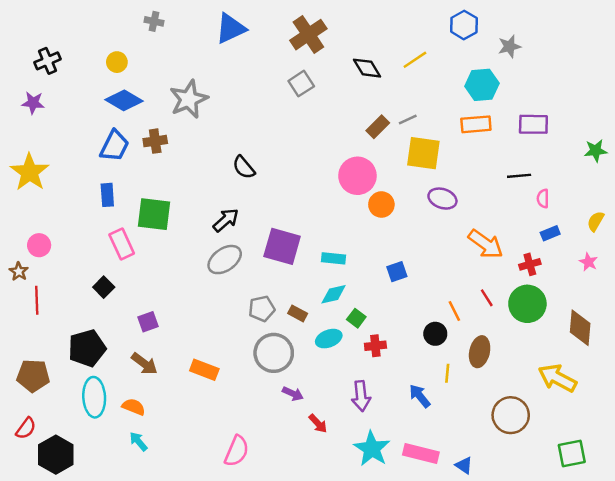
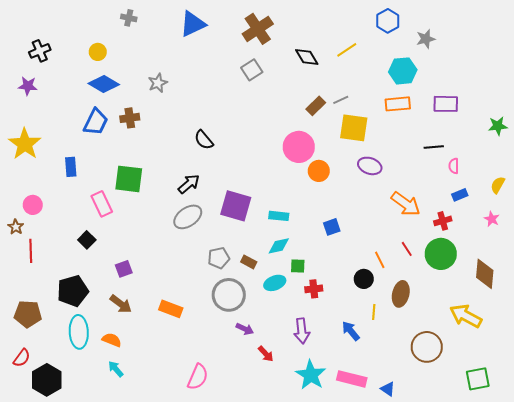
gray star: (189, 99) -> (158, 83), size x0.6
blue rectangle: (107, 195) -> (71, 167), moved
green square: (356, 318) -> (298, 266), turned -35

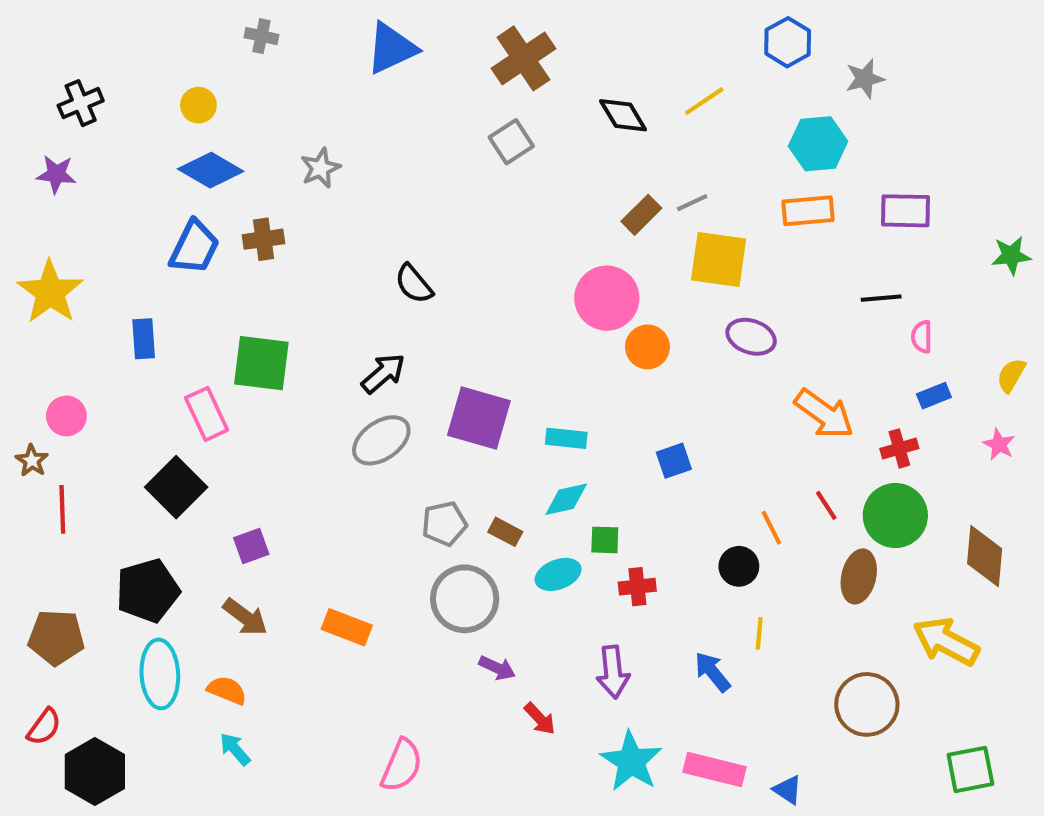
black square: (87, 240) -> (176, 487), size x1.6
brown ellipse: (401, 294) -> (859, 576), moved

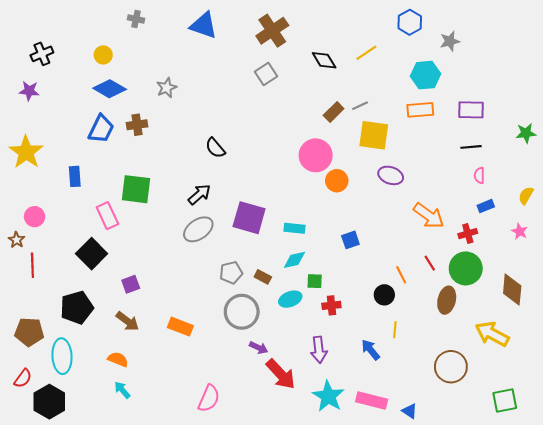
blue triangle: (391, 48) -> (204, 25), turned 44
black line: (881, 298) -> (471, 147), moved
cyan ellipse: (160, 674) -> (62, 356), moved
red arrow: (540, 719) -> (281, 374), size x1.8

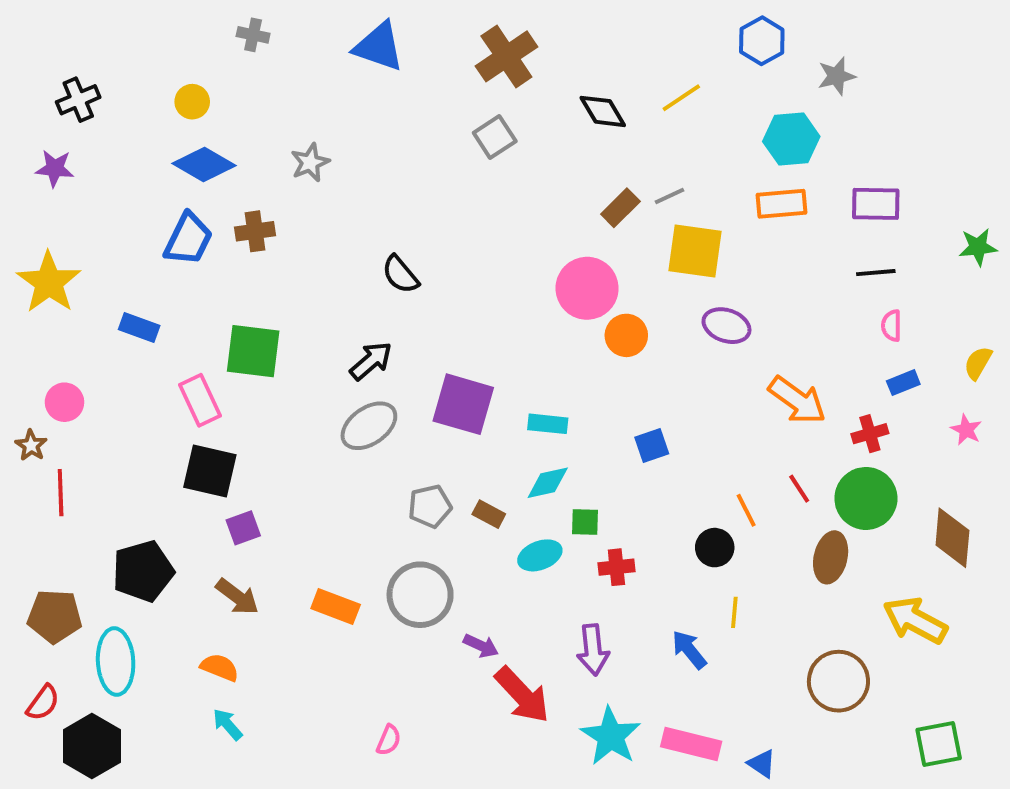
blue rectangle: (75, 176) -> (139, 328), turned -66
black square: (92, 254) -> (210, 471), moved, turned -32
gray circle: (242, 312) -> (420, 595), moved
pink semicircle: (209, 398) -> (389, 740), size x0.6

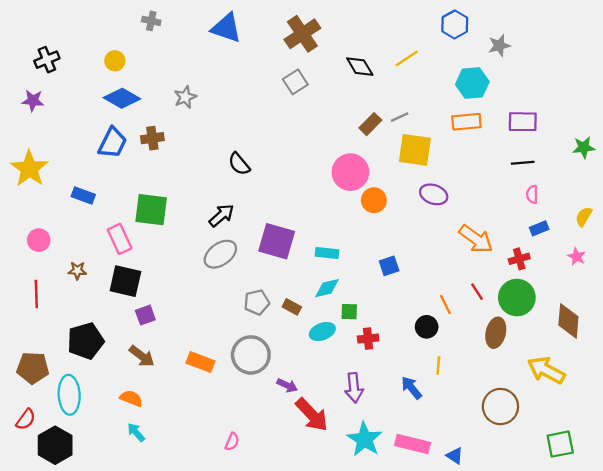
brown star: (31, 445) -> (77, 271), moved, turned -30

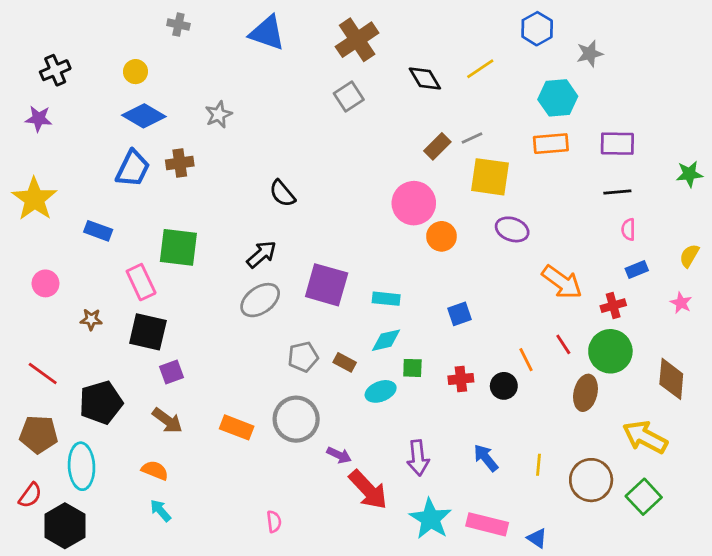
red line: (36, 294) -> (43, 373), moved, turned -52
red cross: (368, 339) -> (461, 379), moved
yellow line: (438, 365) -> (538, 465), moved
pink semicircle: (232, 442) -> (274, 522), turned -30
green square: (560, 444) -> (644, 497), moved, turned -32

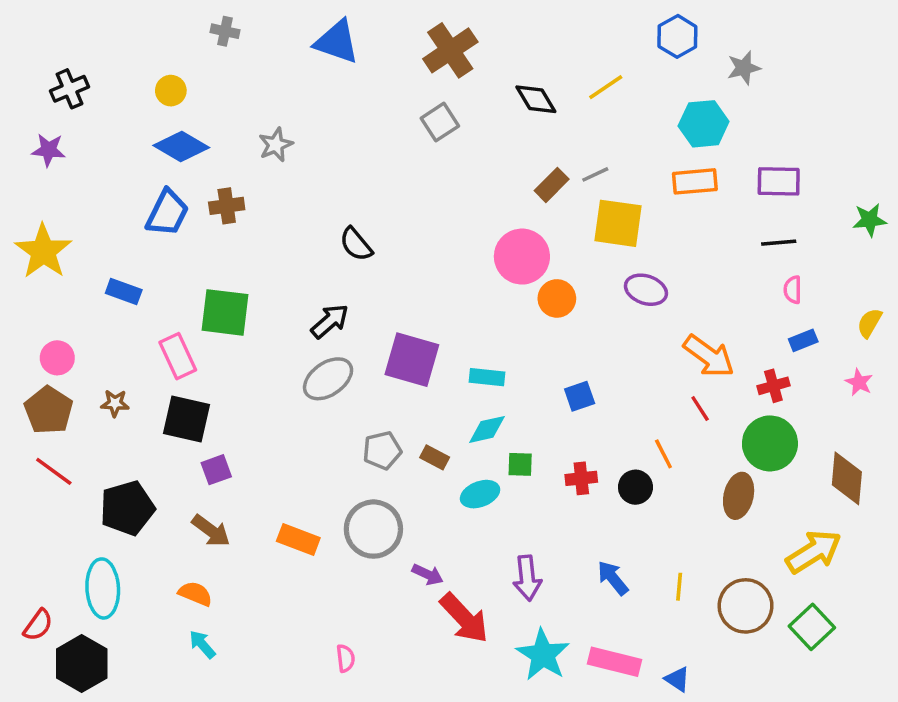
red line: (563, 344) -> (700, 409), moved
brown pentagon: (39, 434) -> (49, 410), moved, turned 30
yellow arrow: (645, 437) -> (814, 552), turned 120

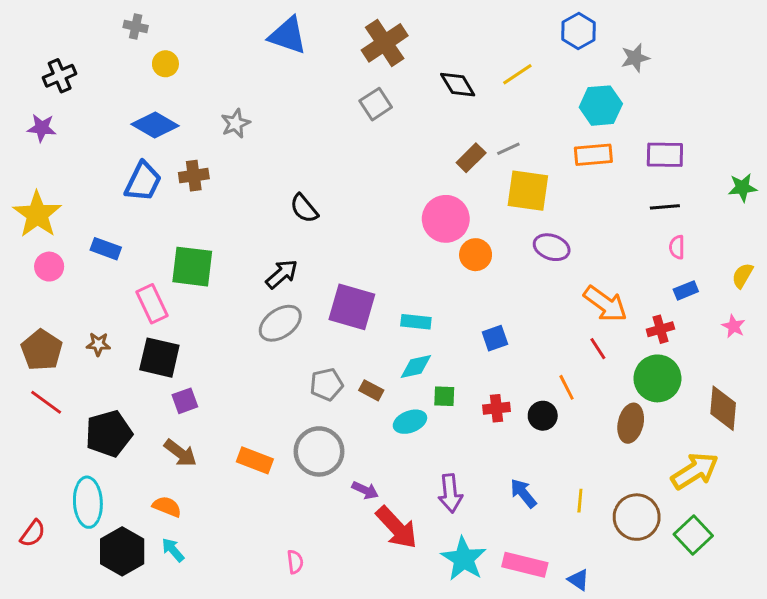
gray cross: (225, 31) -> (136, 27), moved
yellow circle: (171, 91) -> (165, 64), moved
pink circle: (57, 358) -> (49, 267), moved
black hexagon: (82, 664) -> (122, 551), moved

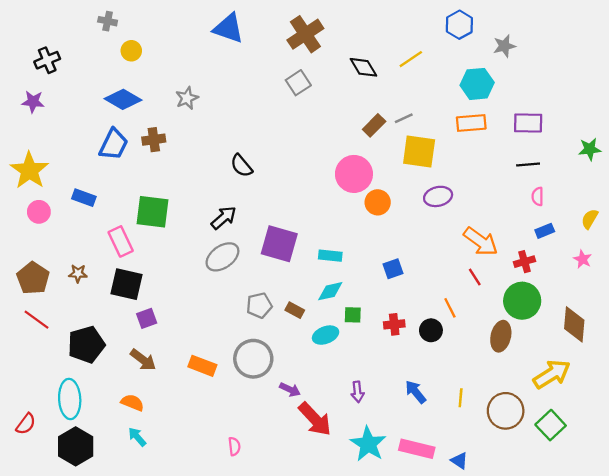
purple ellipse: (552, 247) -> (438, 196), turned -32
purple arrow: (450, 493) -> (358, 392), size x0.7
black hexagon: (122, 551) -> (76, 446), moved

